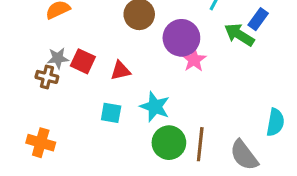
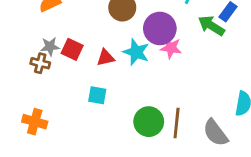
pink star: (194, 60) -> (171, 48), turned -30
cyan star: (155, 107) -> (136, 52), moved

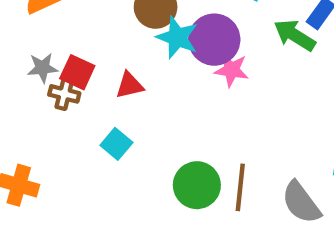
cyan star: (136, 52) -> (177, 37), moved
brown cross: (40, 63) -> (64, 94), moved
cyan square: (97, 95) -> (116, 144), turned 30

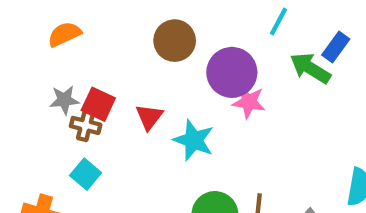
cyan star: (177, 37) -> (194, 140), moved
red triangle: (129, 85) -> (149, 117), turned -40
cyan square: (116, 144) -> (86, 174), moved

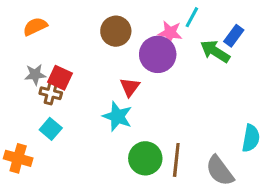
pink star: (249, 102) -> (170, 33), moved
red triangle: (149, 117) -> (130, 87), moved
cyan star: (194, 140) -> (117, 116), moved

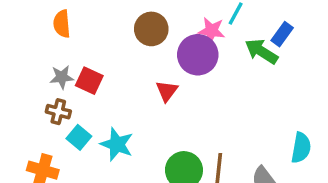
orange semicircle: (35, 26) -> (62, 24), turned -70
brown cross: (51, 93) -> (58, 112), moved
cyan star: (117, 116) -> (117, 144), moved

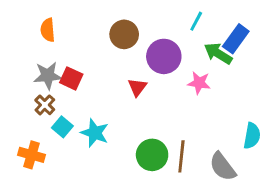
pink star: (212, 31) -> (199, 83), moved
blue rectangle: (282, 34) -> (236, 39), size x1.4
gray star: (62, 77) -> (48, 76), size x1.4
brown cross: (58, 112) -> (45, 105), turned 30

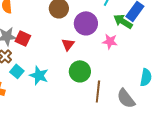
green circle: (152, 155) -> (80, 71), moved

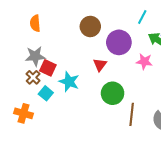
red square: (23, 38) -> (48, 68), moved
cyan star: (39, 75) -> (69, 82), moved

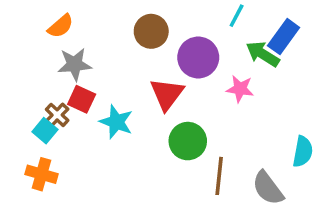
orange semicircle: (35, 23) -> (61, 26), turned -126
gray star: (35, 56) -> (75, 64), moved
red triangle: (100, 65) -> (167, 94), size x1.5
cyan square: (46, 93) -> (45, 131), moved

